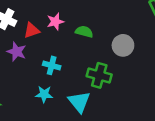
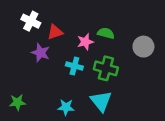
pink star: (55, 22) -> (85, 42), moved
green cross: (99, 75) -> (106, 68), moved
cyan star: (44, 94) -> (66, 107), moved

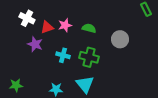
pink star: (85, 42) -> (65, 25), moved

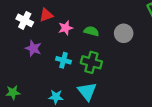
red triangle: (47, 27) -> (46, 15), moved
gray circle: (120, 39) -> (124, 33), moved

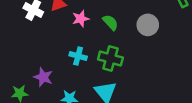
green semicircle: (91, 31) -> (110, 22), turned 32
purple star: (33, 48) -> (43, 77), moved

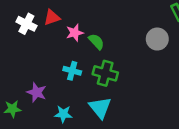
green semicircle: (110, 22) -> (96, 42), moved
gray circle: (148, 25) -> (157, 39), moved

